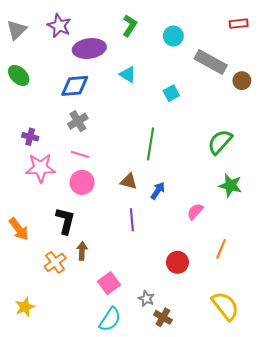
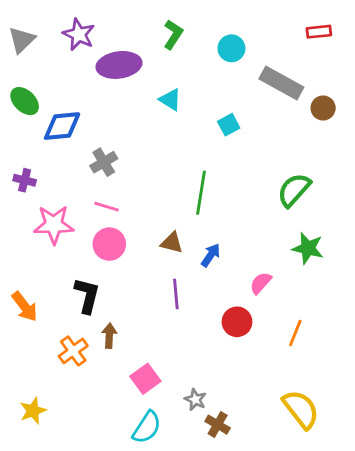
blue diamond: (75, 86) -> (62, 126), moved
purple cross: (30, 137) -> (25, 180), moved
red circle: (177, 262) -> (237, 322), moved

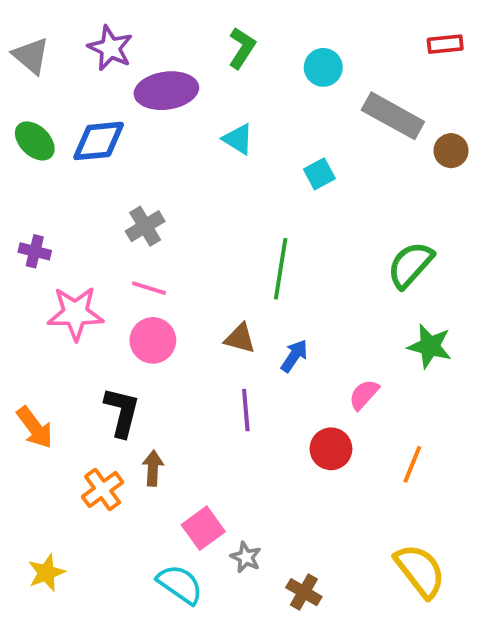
gray triangle: (22, 40) -> (31, 56), turned -36
blue diamond: (62, 126) -> (99, 141), moved
gray star: (195, 400) -> (246, 557), moved
cyan semicircle: (147, 427) -> (180, 584), moved, turned -88

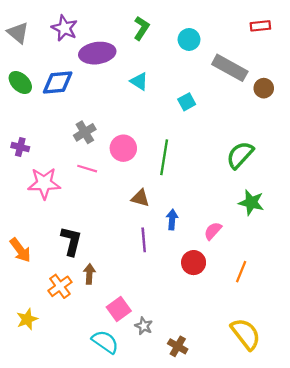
pink circle: (153, 340) -> (123, 148), moved
blue arrow: (294, 356) -> (172, 220), moved, turned -30
yellow star: (46, 573) -> (27, 319), moved

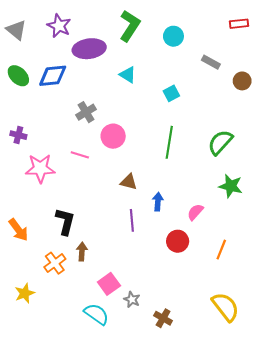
green L-shape: (141, 28) -> (130, 26), size x1.4
gray rectangle: (230, 68) -> (211, 62), size x0.6
gray cross: (85, 132) -> (86, 112), moved
green line: (164, 157) -> (169, 142), moved

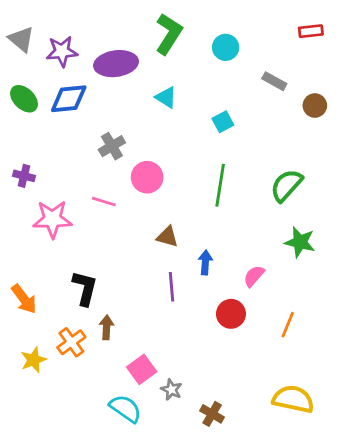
purple star: (59, 26) -> (62, 51), moved, turned -30
yellow star: (25, 293) -> (33, 360), moved
yellow semicircle: (225, 307) -> (293, 399), turned -40

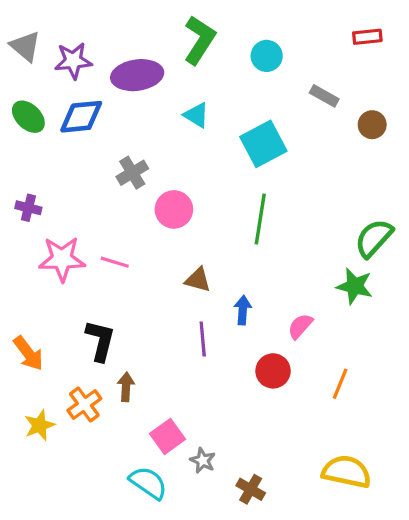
cyan square: (223, 122) -> (263, 144), size x1.8
green semicircle: (286, 185) -> (374, 238), moved
pink line: (104, 202) -> (115, 262), moved

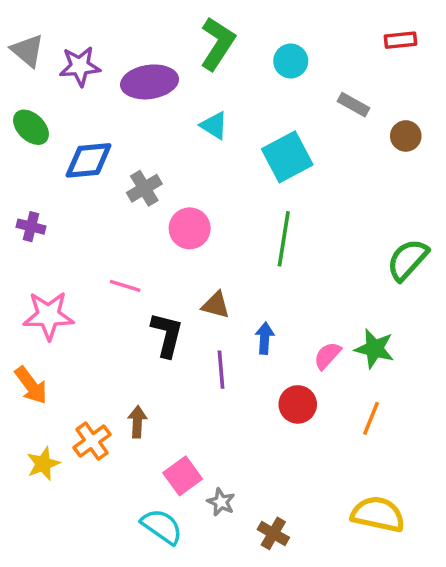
blue diamond: (81, 117) -> (89, 160), moved
pink star: (62, 259) -> (48, 316), moved
green star: (355, 286) -> (374, 349), moved
black L-shape: (100, 341) -> (167, 335), moved

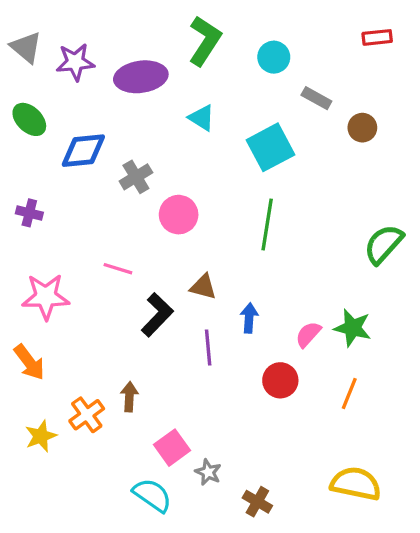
gray rectangle: (354, 105) -> (316, 98), moved
brown circle: (406, 136) -> (362, 128), moved
black L-shape: (167, 335) -> (157, 315), turned 30

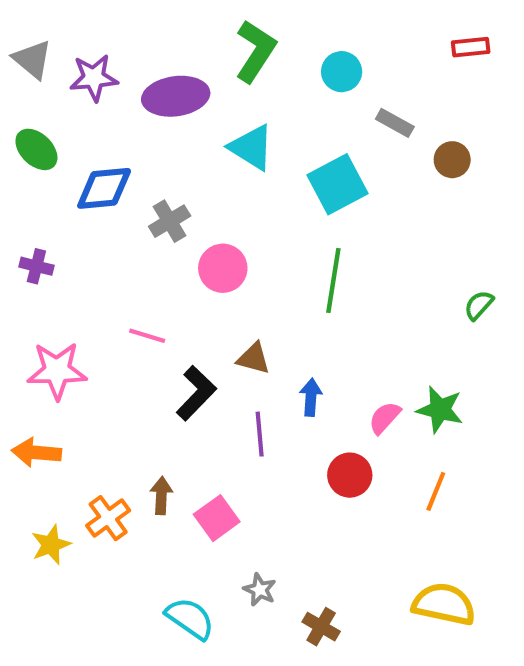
cyan triangle: (202, 118) -> (251, 147), size x1.4
green semicircle: (384, 244) -> (479, 305), size x0.6
orange arrow: (29, 362) -> (36, 453), turned 132
pink square: (172, 448) -> (217, 518), moved

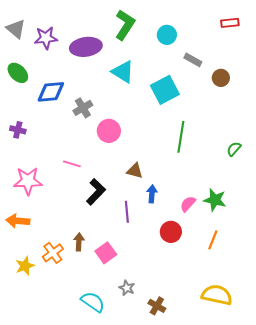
green line: (333, 281) -> (181, 137), moved
brown triangle: (254, 358) -> (135, 171), moved

